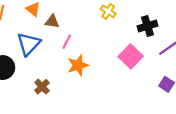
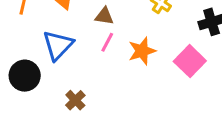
brown triangle: (52, 22) -> (104, 16), moved
orange star: (78, 65) -> (142, 51), moved

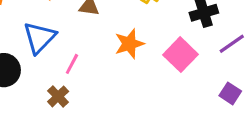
pink line: (107, 42) -> (72, 64), moved

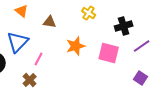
pink square: (181, 55) -> (109, 53), turned -30

